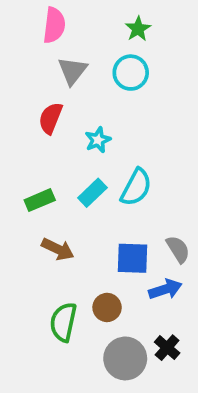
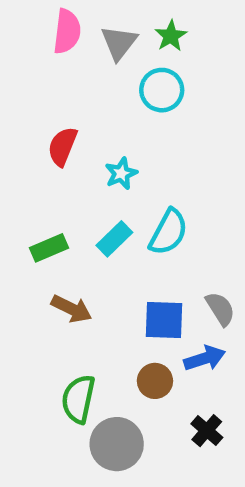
gray triangle: (72, 71) -> (119, 43), moved
brown circle: (107, 307) -> (155, 381), moved
gray circle: (125, 358) -> (117, 444), moved

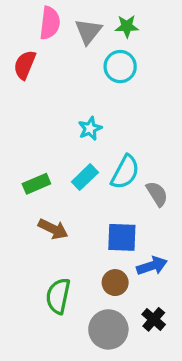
green star: (171, 36) -> (127, 26), turned 30
red semicircle: (63, 146) -> (25, 65), moved
gray semicircle: (220, 309) -> (157, 194), moved
gray circle: (117, 444) -> (108, 329), moved

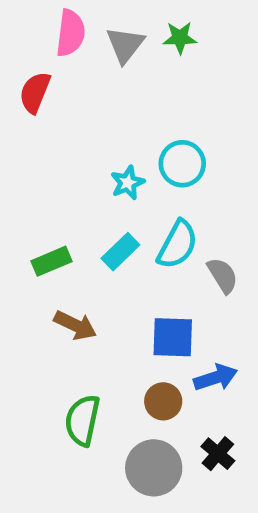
cyan circle: (120, 67) -> (182, 164), moved

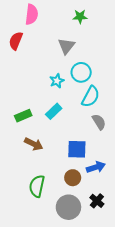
gray triangle: (125, 45) -> (66, 46), moved
cyan semicircle: (177, 244) -> (91, 97), moved

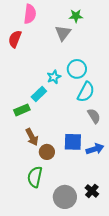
gray triangle: (66, 46) -> (63, 33), moved
cyan rectangle: (54, 111) -> (39, 94), moved
brown arrow: (34, 144) -> (32, 137), turned 36
blue arrow: (96, 167) -> (95, 149), moved
brown circle: (73, 178) -> (47, 152), moved

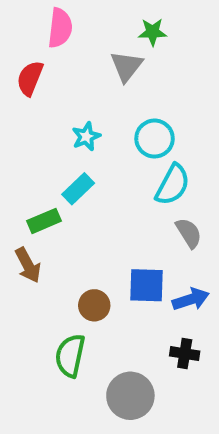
cyan star: (54, 77) -> (86, 137), moved
brown arrow: (32, 137) -> (28, 265), moved
black cross: (92, 191) -> (185, 354), moved, turned -32

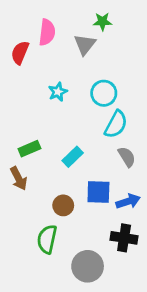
pink semicircle: (60, 28) -> (47, 32), moved
cyan rectangle: (78, 189) -> (73, 157), moved
black cross: (185, 354) -> (124, 238), size x1.4

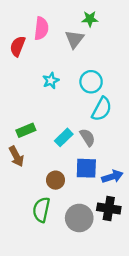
gray semicircle: (127, 157) -> (87, 137), moved
gray circle: (88, 266) -> (79, 218), moved

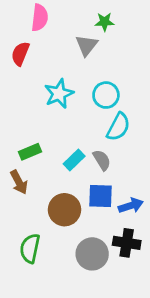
pink semicircle: (41, 28) -> (40, 18), moved
cyan star: (51, 81) -> (59, 94), size x1.5
brown circle: (55, 180) -> (65, 210), size x1.5
green semicircle: (41, 210) -> (30, 248), moved

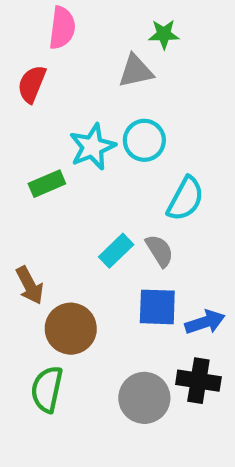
gray triangle: (87, 45) -> (136, 71), turned 40
cyan circle: (106, 95) -> (144, 140), moved
green rectangle: (30, 152) -> (47, 184), moved
brown circle: (65, 210) -> (71, 329), moved

